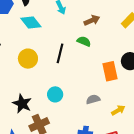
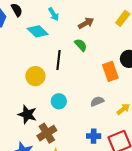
cyan diamond: (31, 23) -> (38, 31), moved
green semicircle: (84, 41) -> (81, 45), turned 32
yellow circle: (28, 59) -> (35, 76), moved

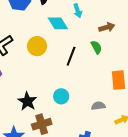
yellow circle: (35, 76) -> (37, 46), moved

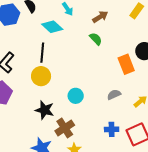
yellow circle: (37, 46) -> (41, 76), moved
black line: (71, 56) -> (42, 53), moved

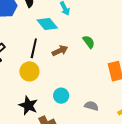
brown arrow: (100, 17) -> (60, 51), moved
gray semicircle: (114, 95) -> (91, 106), moved, turned 32

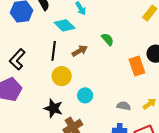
yellow circle: (29, 71) -> (62, 76), moved
gray semicircle: (91, 106) -> (124, 106), moved

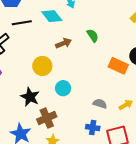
black line: (54, 51) -> (22, 23), moved, turned 66
orange rectangle: (137, 66) -> (118, 66), turned -54

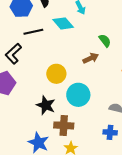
brown arrow: (64, 43) -> (91, 58), moved
cyan circle: (63, 88) -> (78, 95), size x1.5
brown cross: (47, 118) -> (64, 125), turned 30

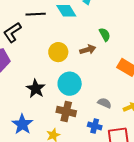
yellow circle: (56, 74) -> (58, 52), moved
brown cross: (64, 125) -> (66, 111), moved

